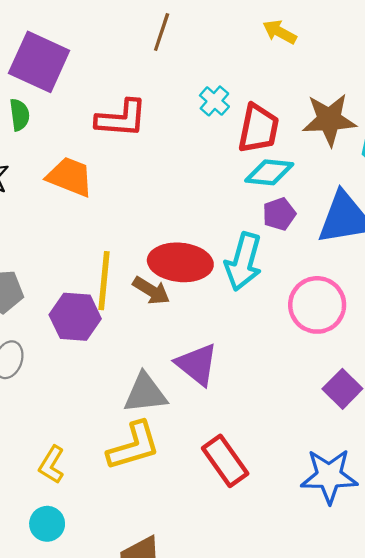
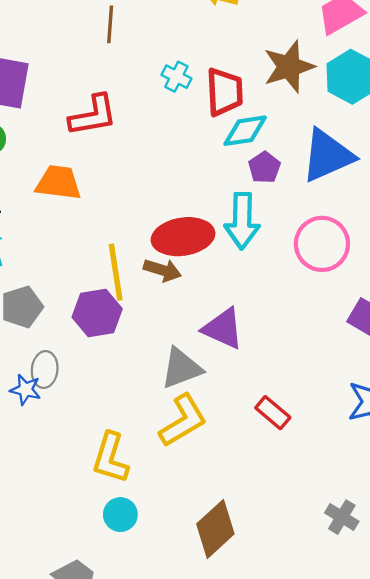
red rectangle: (225, 461) -> (273, 413), size x0.7
yellow L-shape: (52, 465) -> (110, 458), size x1.4

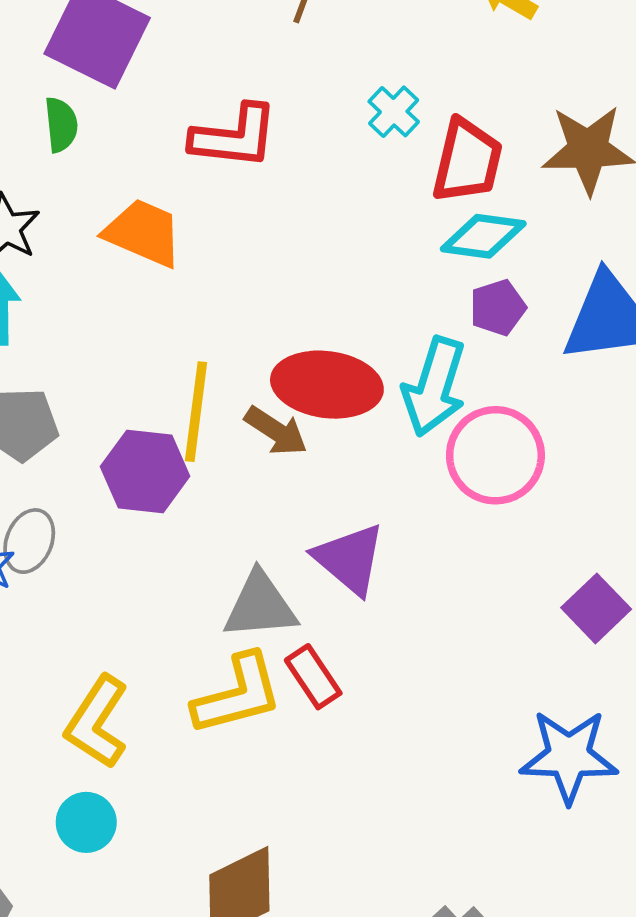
pink circle: (322, 244) -> (495, 455), moved
red rectangle: (273, 413) -> (313, 677), moved

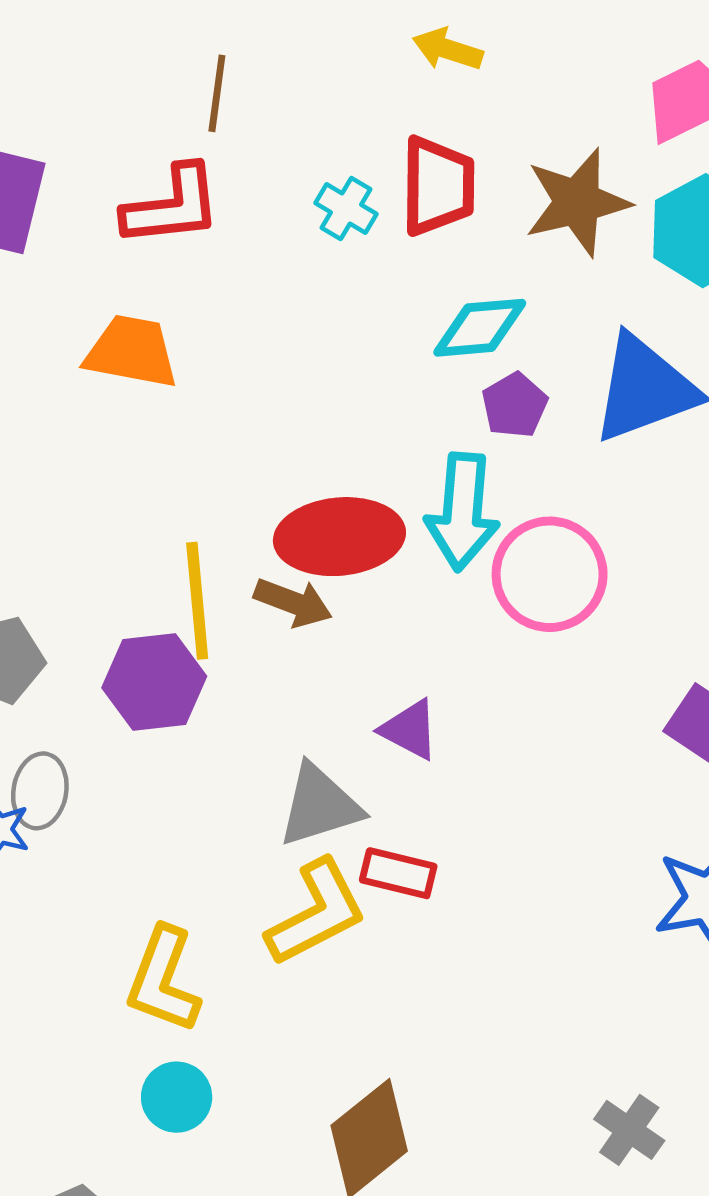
red L-shape: (234, 136) -> (172, 206), moved
red trapezoid: (467, 161) -> (438, 186), moved
orange trapezoid: (143, 233) -> (132, 352), moved
purple triangle: (350, 559) -> (410, 730), size x0.7
red rectangle: (313, 677) -> (398, 873), turned -30

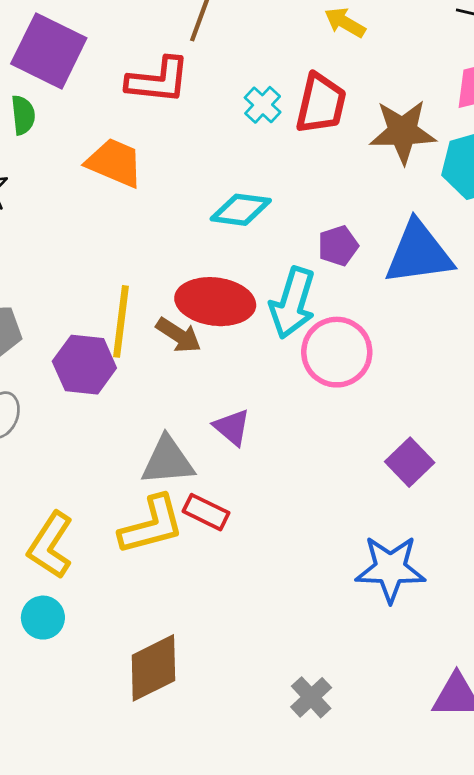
cyan diamond: (480, 328) -> (241, 210), moved

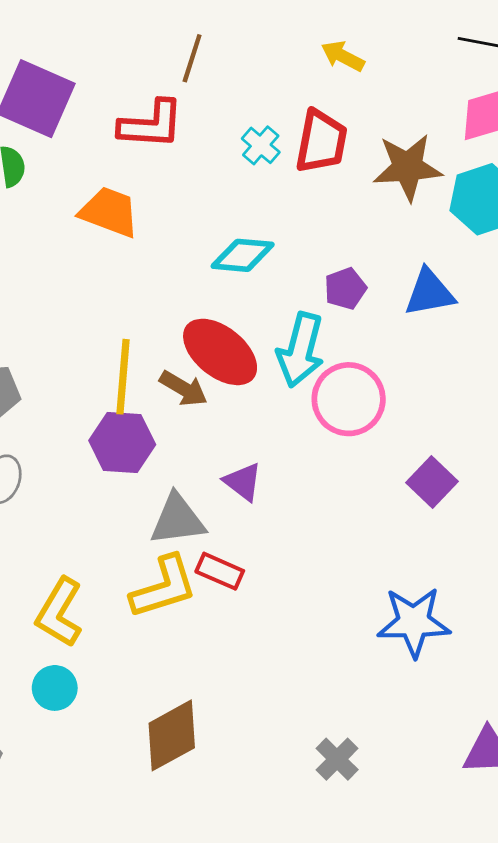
blue triangle: (419, 253) -> (429, 293), size x0.7
red ellipse: (215, 302) -> (220, 352), turned 34
purple hexagon: (84, 365) -> (122, 443), moved
purple square: (410, 462) -> (432, 482), moved

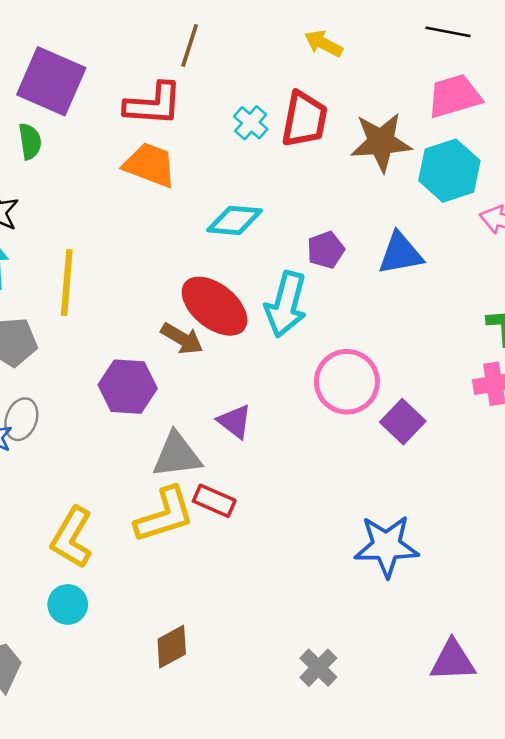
orange trapezoid: (109, 212) -> (150, 165), moved
yellow line: (123, 377) -> (67, 283), moved
pink circle: (349, 399) -> (347, 382), moved
brown diamond: (172, 735) -> (172, 647), size x0.7

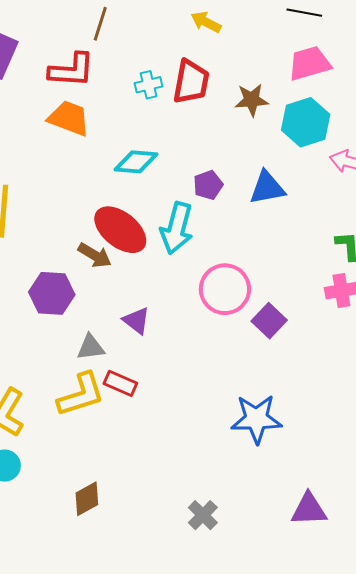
cyan cross: (251, 123) -> (149, 85), turned 36
brown star: (381, 142) -> (252, 100), size x0.7
gray triangle: (177, 455) -> (91, 347), size x0.7

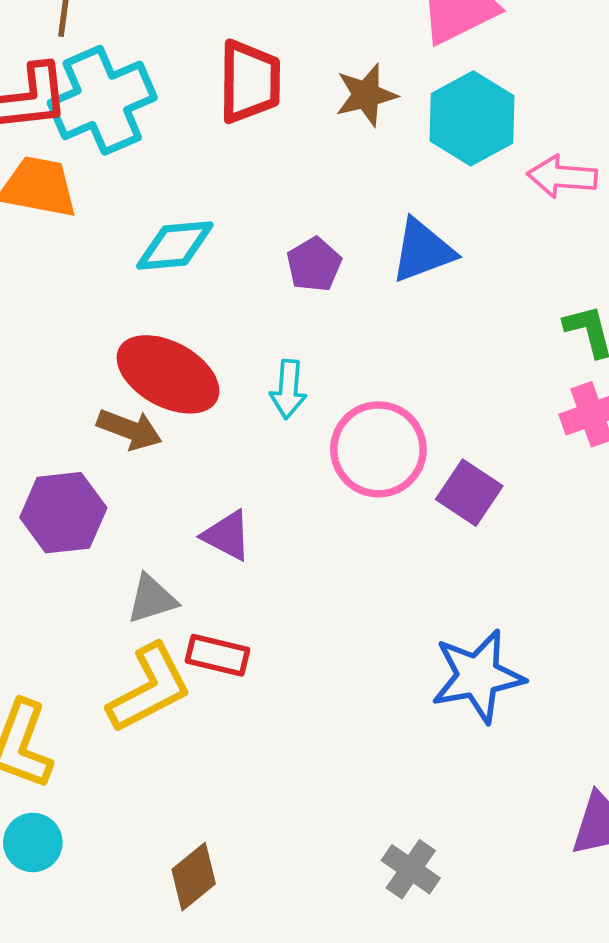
cyan cross: (149, 85) -> (102, 100), moved, size x2.0
cyan arrow: (177, 228) -> (288, 389), moved, size x0.6

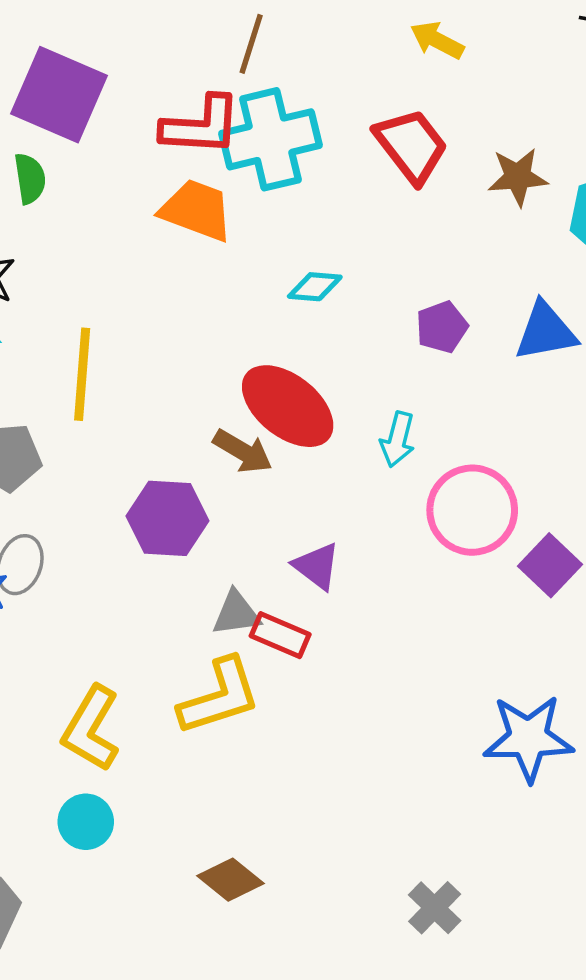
red trapezoid: (250, 82) -> (411, 146), turned -48
cyan diamond: (175, 245) -> (315, 287), size x0.7
red rectangle: (218, 655) -> (280, 635), moved
brown diamond: (194, 877) -> (230, 880), turned 68

